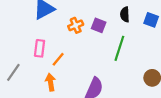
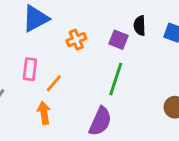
purple square: (99, 25) -> (119, 40), moved
green line: (119, 48) -> (116, 79), moved

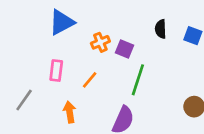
purple square: (119, 40) -> (124, 49), moved
orange line: (54, 83) -> (90, 80), moved

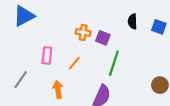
blue triangle: (62, 22) -> (24, 16), moved
orange cross: (100, 42) -> (83, 32), turned 32

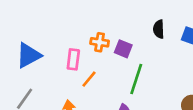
blue triangle: (24, 16) -> (29, 55), moved
pink rectangle: (47, 55) -> (73, 59), moved

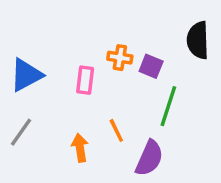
black semicircle: (159, 29) -> (198, 40), size x1.5
orange line: (89, 79) -> (116, 130), moved, turned -66

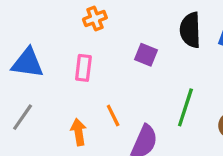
orange cross: (120, 58) -> (95, 18), moved, turned -30
blue triangle: (26, 75) -> (28, 63), turned 36
green line: (168, 106) -> (185, 107), moved

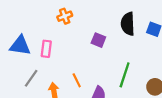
pink rectangle: (83, 68) -> (46, 49), moved
gray line: (23, 117) -> (31, 78), moved

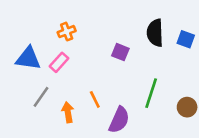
orange cross: (65, 16) -> (67, 32), moved
pink rectangle: (46, 49) -> (59, 62), turned 35

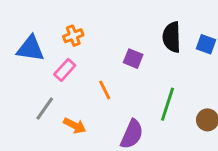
blue triangle: (28, 58) -> (30, 49), moved
orange line: (95, 99) -> (105, 90), moved
orange arrow: (68, 112) -> (75, 126), turned 126

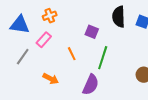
green line: (167, 104) -> (103, 58), moved
gray line: (45, 108) -> (23, 57), moved

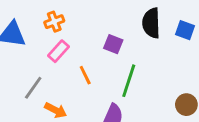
pink rectangle: (44, 40) -> (58, 51), moved
gray line: (23, 57) -> (33, 88), moved

